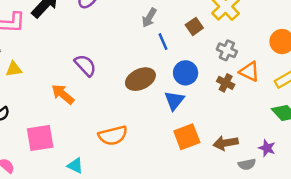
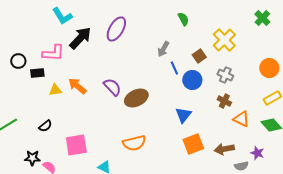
orange triangle: (249, 72) -> (241, 119), moved
blue circle: (186, 73) -> (192, 80), moved
brown ellipse: (140, 79) -> (136, 98), moved
orange arrow: (63, 94) -> (77, 86), moved

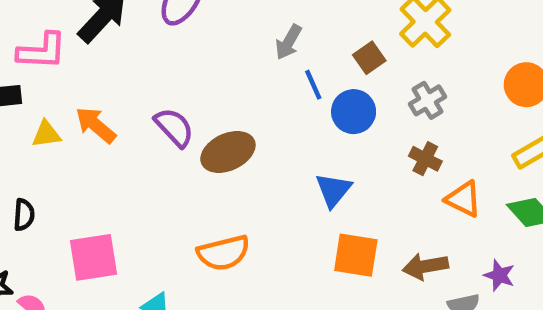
gray cross: (225, 75) -> (428, 100), turned 35
black semicircle: (45, 126) -> (24, 215), turned -48
orange square: (193, 144) -> (356, 255), turned 30

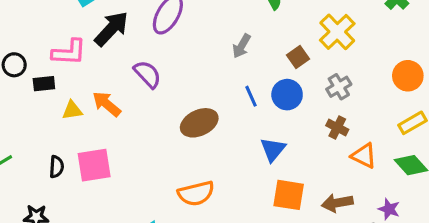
blue line: (313, 85) -> (251, 96), moved
purple semicircle: (174, 127) -> (147, 74), moved
pink square: (93, 257) -> (94, 165), moved

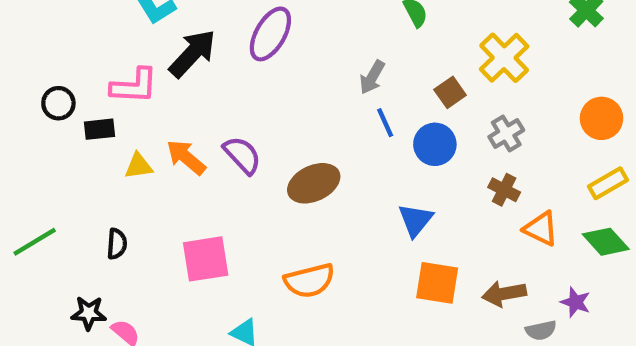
purple semicircle: (147, 74) -> (242, 155), moved
blue line: (251, 96) -> (385, 123), moved
pink square: (94, 165) -> (206, 259), moved

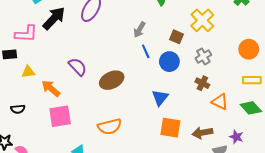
brown square: (450, 92) -> (177, 37), turned -32
orange arrow: (186, 157) -> (51, 88), moved
yellow rectangle: (608, 183) -> (252, 80), turned 30
black semicircle: (117, 244) -> (18, 109), turned 80

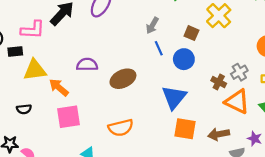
gray cross: (203, 56) -> (239, 72), moved
purple semicircle: (78, 67) -> (87, 65), turned -48
yellow triangle: (28, 72) -> (35, 70), size x1.6
blue triangle: (160, 98) -> (174, 97), size x1.4
orange triangle: (220, 102) -> (237, 102), size x1.4

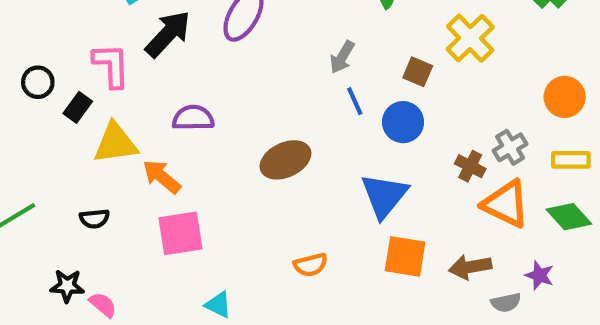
pink L-shape: (33, 30) -> (111, 65), turned -95
black rectangle: (15, 52) -> (78, 107), turned -48
purple semicircle: (87, 65) -> (193, 118), moved
orange semicircle: (121, 128) -> (311, 265), moved, size x0.7

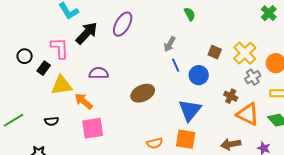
yellow cross: (470, 38) -> (245, 53), moved
brown square: (418, 72) -> (215, 52), moved
gray cross: (510, 147) -> (253, 77), moved
orange square: (405, 256) -> (186, 139), moved

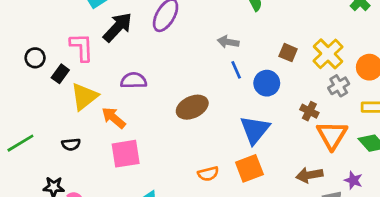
gray arrow: (170, 44) -> (228, 42), turned 70
yellow triangle: (62, 85) -> (84, 96), turned -30
orange triangle: (248, 114) -> (332, 135), turned 35
orange square: (186, 139) -> (249, 168), turned -30

